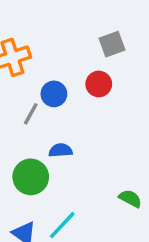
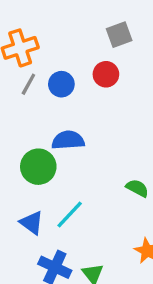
gray line: (31, 114) -> (28, 84), moved
blue semicircle: (61, 150) -> (68, 140), size x1.4

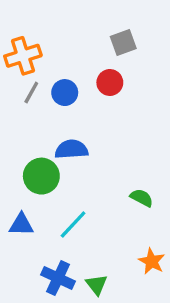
blue triangle: (32, 223) -> (21, 225), moved, turned -35

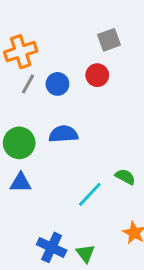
green circle: (41, 176) -> (19, 143), moved
blue triangle: (21, 225) -> (21, 183), moved
cyan line: (73, 225) -> (90, 194), moved

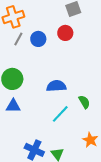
blue semicircle: (63, 134) -> (56, 86), moved
green semicircle: (125, 177) -> (84, 102), turned 32

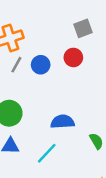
cyan line: (60, 114) -> (47, 153), moved

